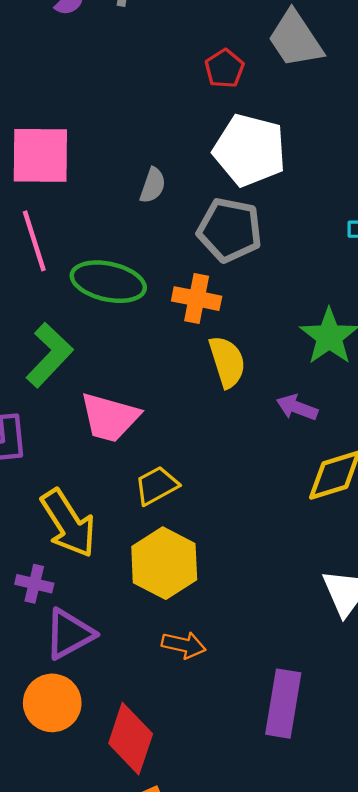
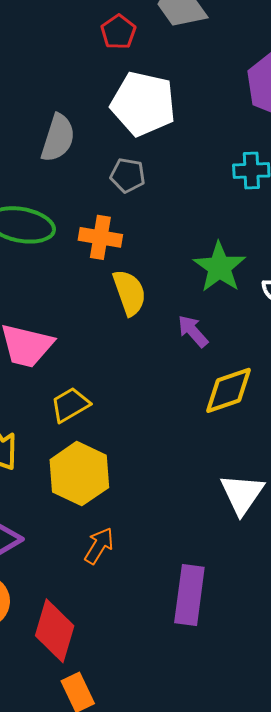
gray semicircle: (153, 185) -> (58, 138), size x1.5
gray pentagon: (230, 230) -> (128, 175), size x0.6
purple arrow: (297, 407) -> (193, 331), turned 30
orange arrow: (184, 645) -> (99, 546), turned -69

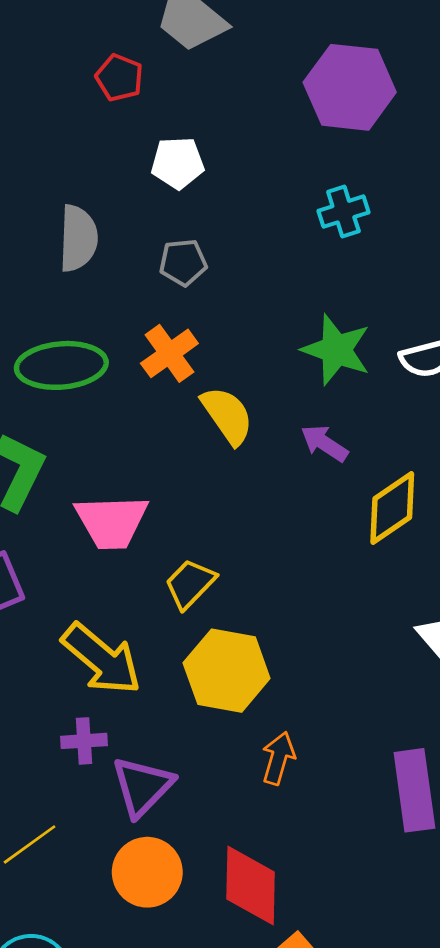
white pentagon: (143, 104) -> (178, 163), size x0.6
orange cross: (100, 237) -> (169, 353), turned -30

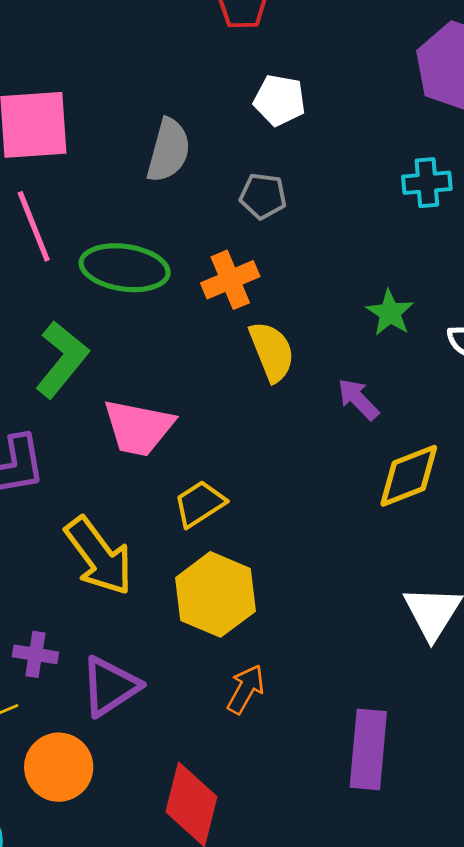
green star: (336, 350) -> (390, 313), size x0.7
purple cross: (84, 741) -> (35, 654), moved
orange circle: (147, 872) -> (59, 767), moved

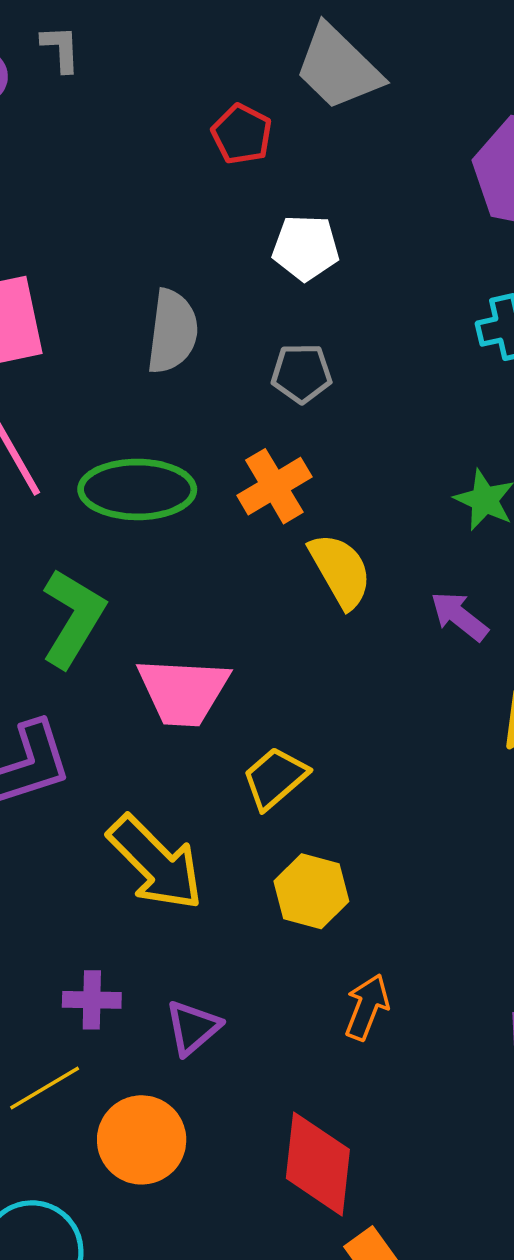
yellow hexagon: (215, 594) -> (311, 891), size x0.7
purple triangle: (110, 686) -> (193, 1028), size x0.7

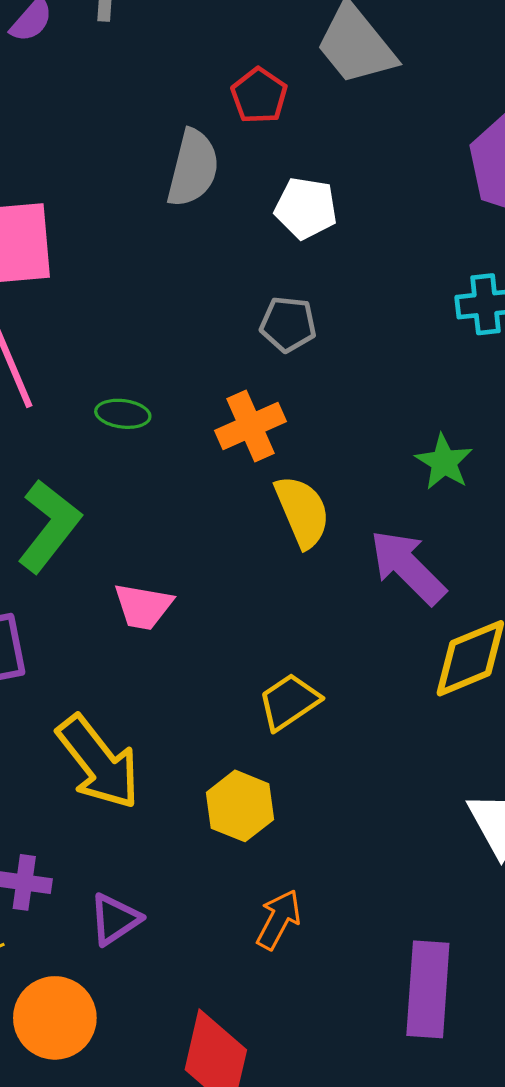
gray semicircle: (172, 332) -> (193, 168), moved
green ellipse: (137, 489) -> (123, 414), size x0.5
purple arrow: (459, 616) -> (408, 567), size x1.5
pink trapezoid: (183, 692) -> (143, 606), size x0.7
yellow trapezoid: (275, 778) -> (289, 702), moved

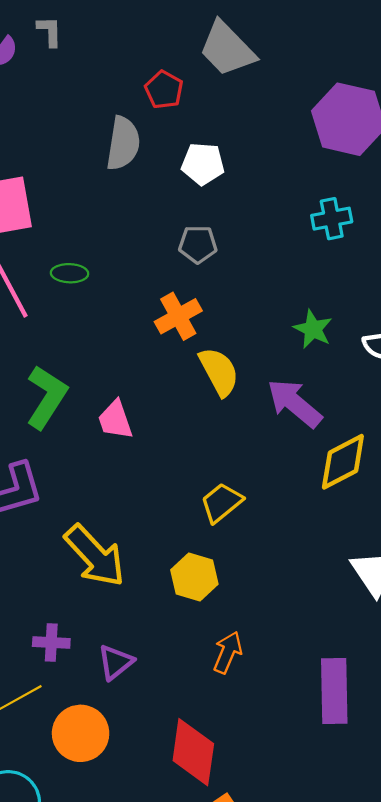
green ellipse: (123, 414) -> (70, 273), moved
pink trapezoid: (143, 606) -> (115, 420), moved, turned 66

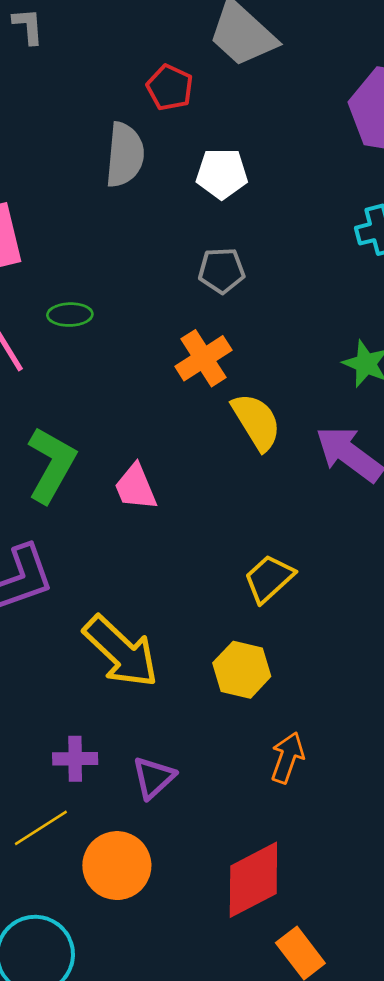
red diamond: (193, 752) -> (253, 880), turned 58

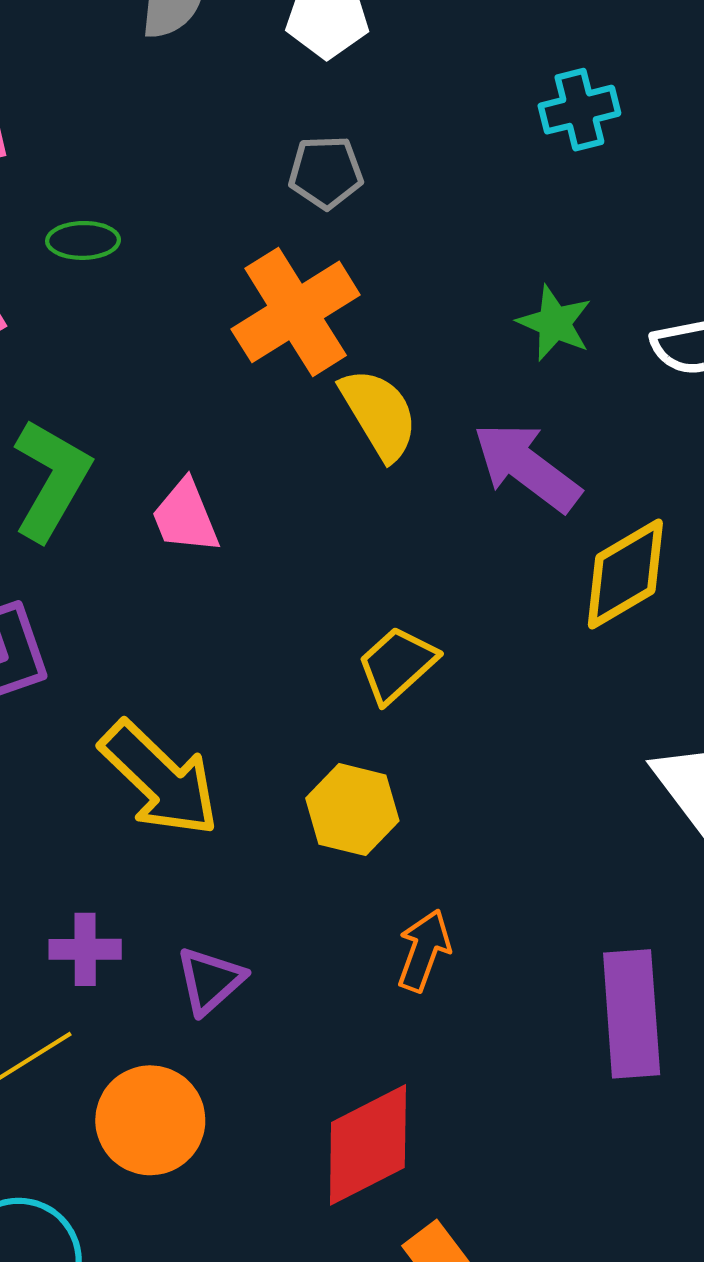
orange cross: (203, 358) -> (296, 312), size x1.4

